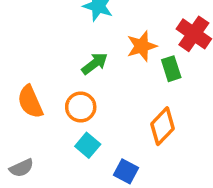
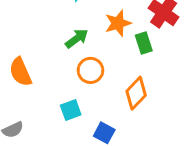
orange circle: (81, 107) -> (90, 70), moved
cyan square: (88, 145) -> (71, 110), turned 30

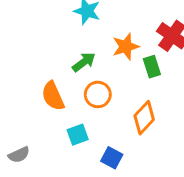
orange semicircle: (20, 72) -> (53, 96), moved

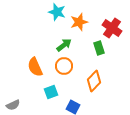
orange star: (126, 47) -> (79, 22), moved
green arrow: (84, 62) -> (64, 45), moved

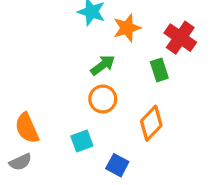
orange semicircle: (35, 67) -> (27, 128), moved

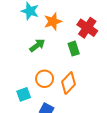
orange circle: (103, 99) -> (45, 79), moved

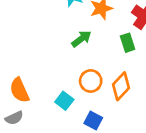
cyan square: (24, 94) -> (64, 101), turned -32

